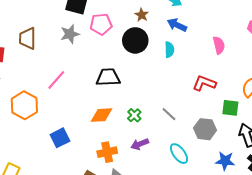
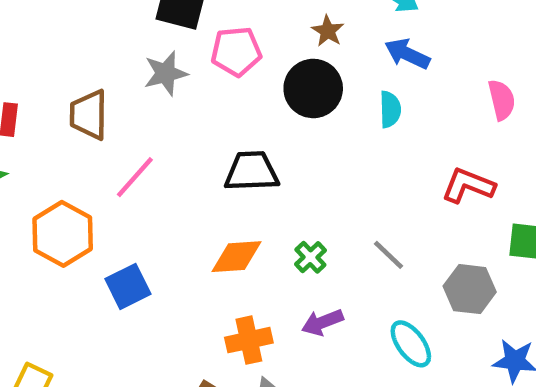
brown trapezoid: (28, 38) -> (89, 115), moved
blue square: (60, 138) -> (128, 286), moved

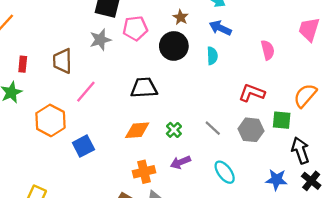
gray hexagon: (470, 289) -> (251, 130), moved

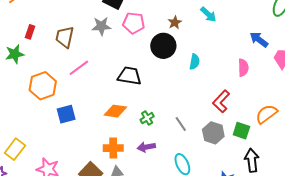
blue arrow: (220, 28) -> (259, 39), moved
red L-shape: (252, 93) -> (221, 101), turned -80

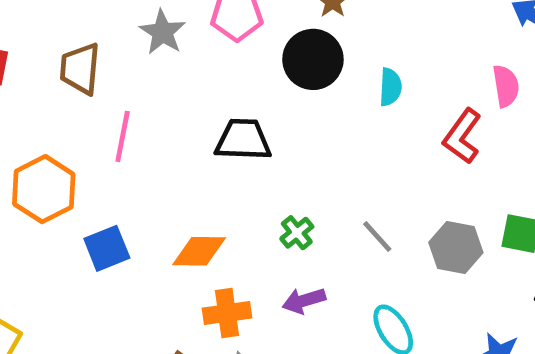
gray star: (101, 26) -> (162, 32), turned -30
pink line: (79, 68) -> (123, 136), turned -35
red L-shape: (221, 101) -> (462, 136), moved
orange diamond: (115, 111) -> (199, 251), moved

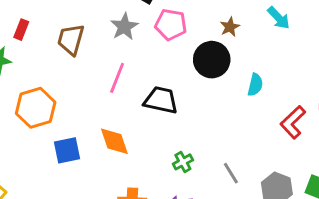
pink line: (123, 136) -> (117, 78), moved
orange diamond: (199, 251) -> (114, 141), moved, turned 60

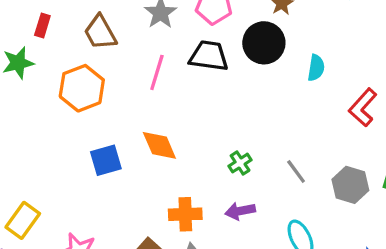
brown trapezoid: (71, 39) -> (100, 32), turned -40
black trapezoid: (161, 100) -> (209, 56), moved
orange hexagon: (36, 108) -> (82, 88), moved

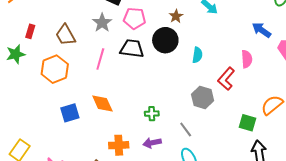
green cross: (240, 163) -> (152, 114), turned 32
gray line: (296, 171) -> (186, 129), moved
gray hexagon: (350, 185) -> (203, 97), moved

